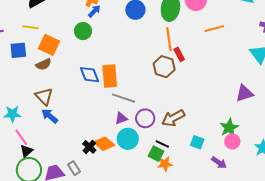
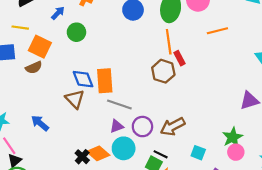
blue arrow: (94, 11) -> (58, 13), moved
brown triangle: (44, 96) -> (75, 99), moved

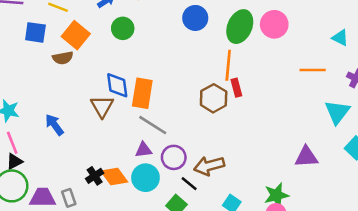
orange line: (217, 31) -> (313, 70), moved
black line: (161, 154) -> (189, 184), moved

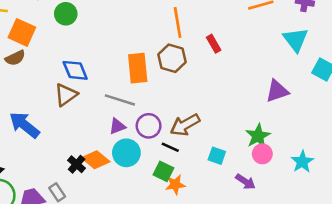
red rectangle: (236, 88) -> (214, 44), moved
orange rectangle: (142, 93) -> (138, 68), moved
brown triangle: (102, 106) -> (66, 95), turned 40
blue arrow: (54, 125) -> (24, 125), size x1.4

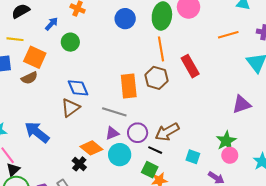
red rectangle: (214, 44) -> (190, 66), size x1.5
orange diamond: (96, 160) -> (91, 148), moved

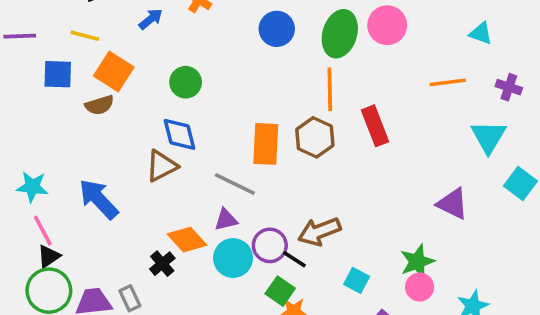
green circle: (70, 42) -> (186, 82), moved
purple triangle: (242, 104) -> (453, 204), turned 36
purple circle: (138, 133) -> (270, 245), moved

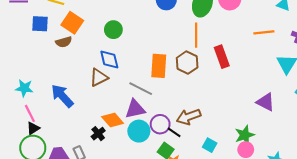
purple triangle: (226, 220) -> (135, 109), size x1.5

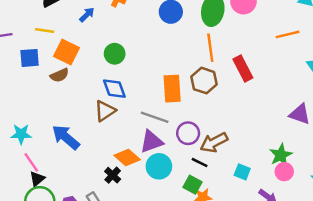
purple circle: (160, 124) -> (188, 133), moved

